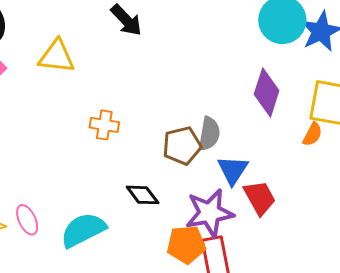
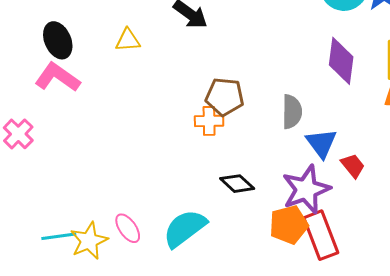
yellow triangle: (57, 56) -> (128, 40), moved, size x0.7
orange cross: (104, 125) -> (209, 121), moved
brown pentagon: (182, 146) -> (225, 97), moved, turned 30
red trapezoid: (260, 198) -> (353, 166), size x0.7

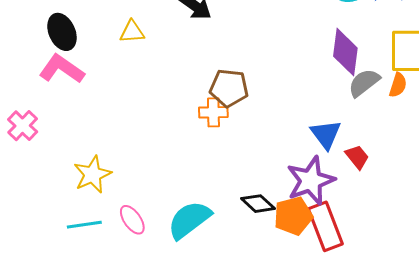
gray semicircle: (292, 112) -> (364, 83), moved, turned -128
black diamond: (237, 184) -> (258, 204), moved
cyan line: (59, 236) -> (84, 225), moved
yellow star: (89, 241) -> (92, 174), moved

